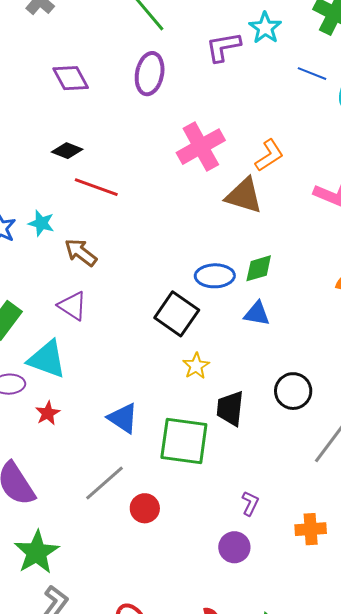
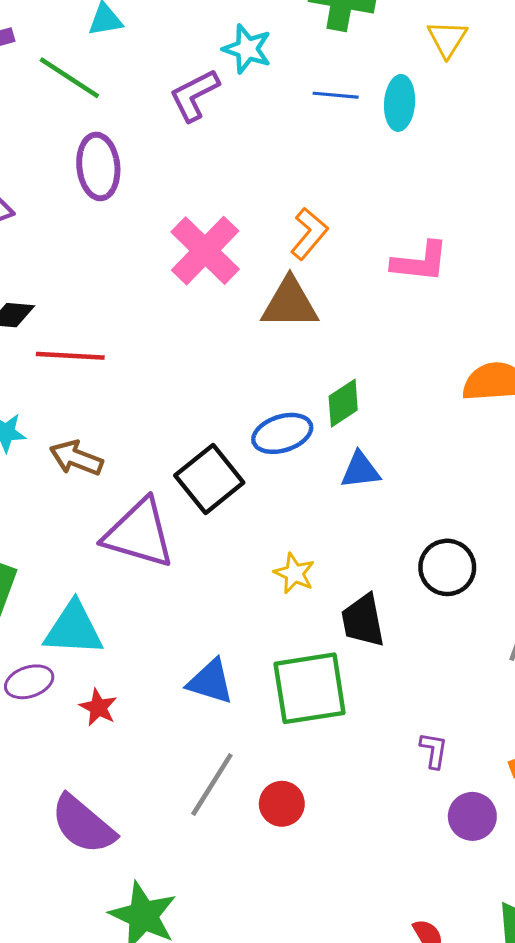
purple triangle: (73, 306) -> (139, 533), moved, size x1.6
black square: (177, 314) -> (209, 479), moved, turned 33
purple circle: (234, 547) -> (472, 816), moved

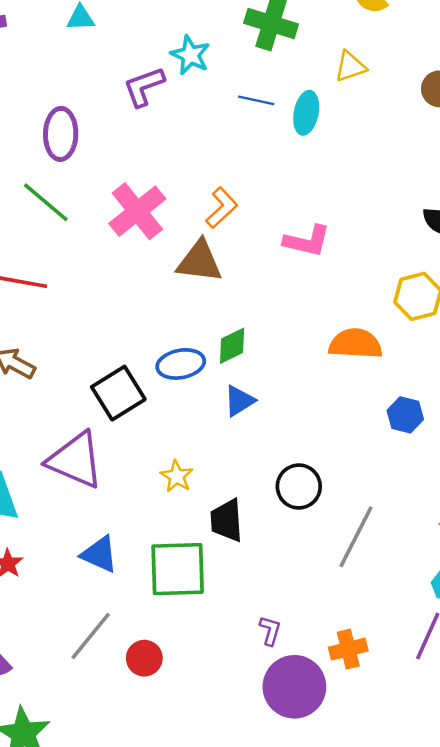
yellow triangle: (447, 39) -> (350, 67), turned 32
green line: (69, 78) -> (46, 202), moved
blue triangle: (360, 470) -> (239, 401), turned -32
purple triangle: (139, 533) -> (75, 460), moved
purple circle: (472, 816) -> (294, 687), size x1.6

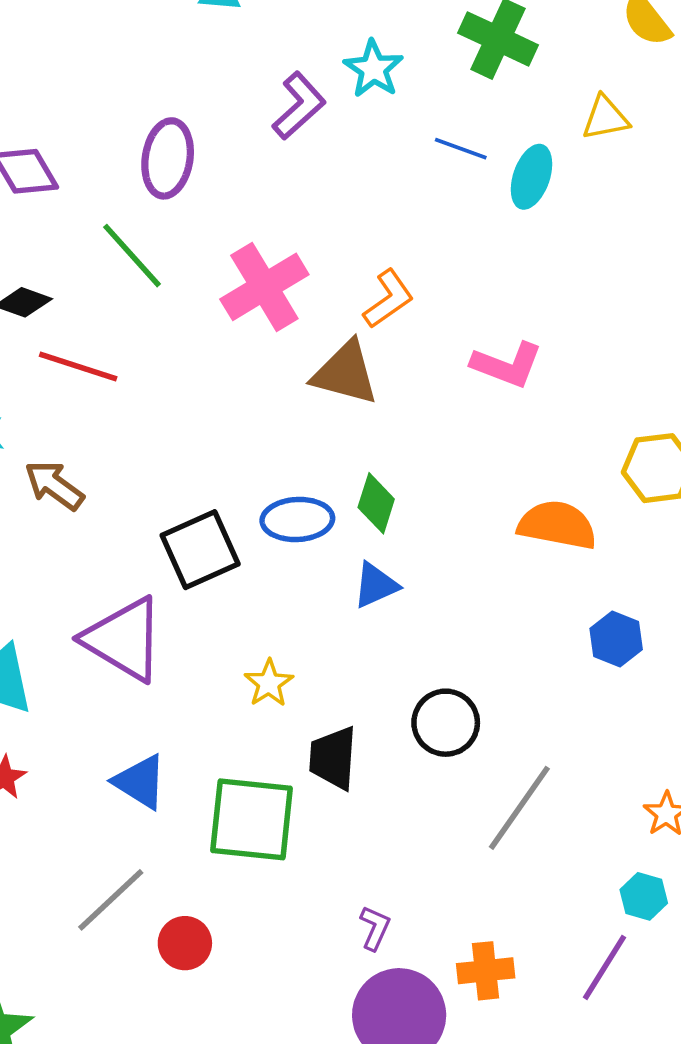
purple L-shape: (144, 87) -> (299, 106), turned 150
green diamond: (232, 346) -> (376, 503), turned -54

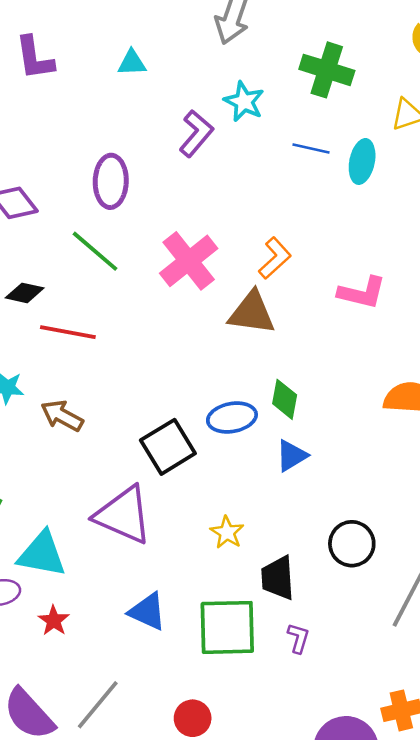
gray line: (111, 900) -> (98, 705), moved
purple L-shape: (375, 928) -> (298, 638), moved

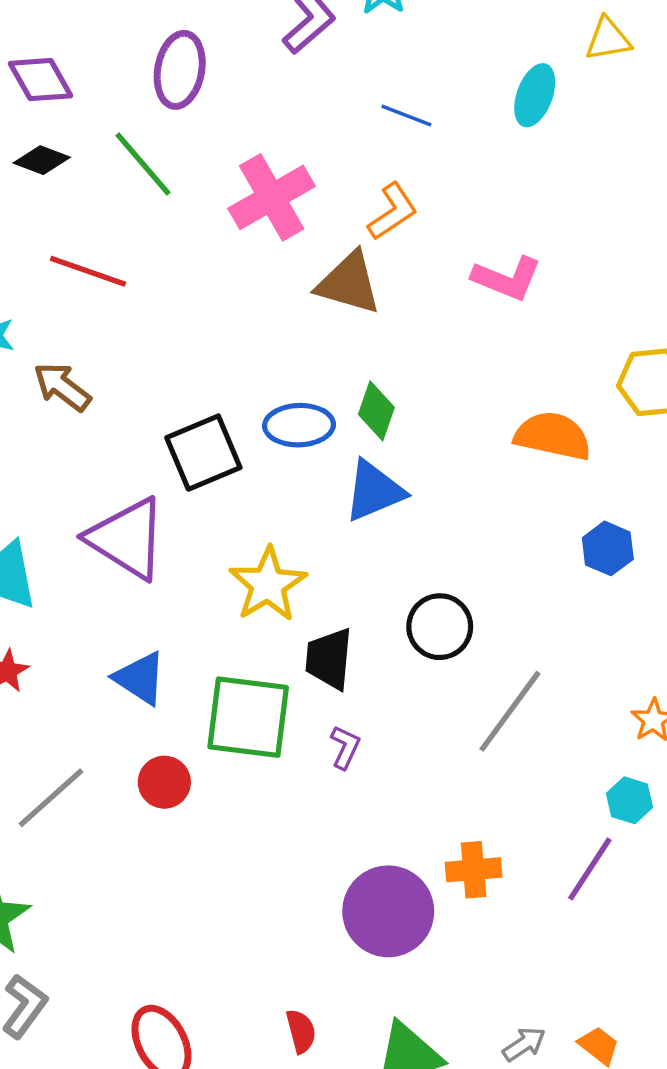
blue line: (311, 148) -> (406, 116), moved
black diamond: (25, 293) -> (42, 160), moved
blue triangle: (292, 456) -> (374, 491), size x1.4
yellow star: (227, 532) -> (268, 584), size x1.6
red circle: (193, 718) -> (164, 782), moved

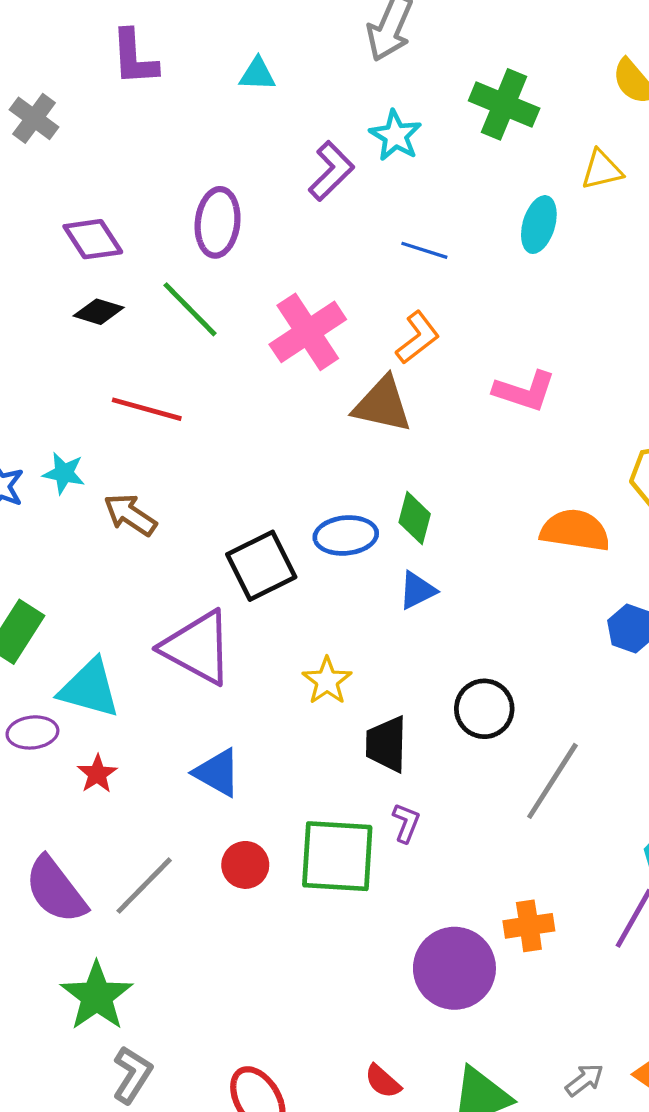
blue triangle: (374, 491) -> (417, 590), size x0.7
yellow star: (268, 584) -> (327, 681), size x0.7
green square: (248, 717) -> (337, 856), moved
red semicircle: (301, 1031) -> (383, 1081), turned 150

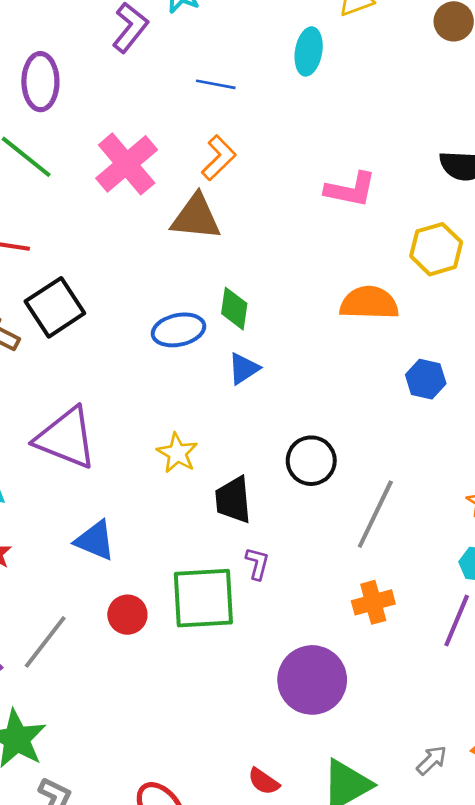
pink L-shape: (524, 391) -> (351, 190), moved
black square: (261, 566) -> (55, 307), moved
orange cross: (529, 926) -> (373, 602), moved

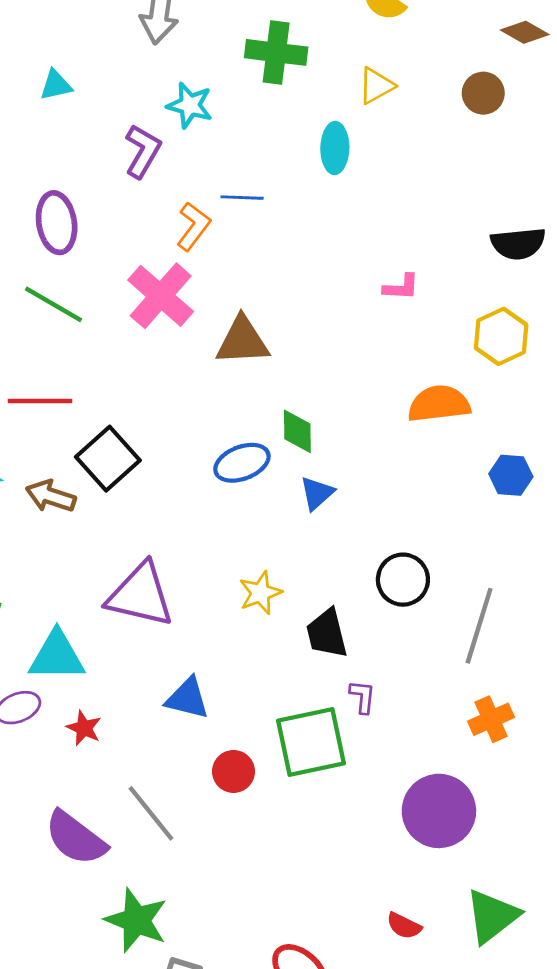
orange L-shape: (219, 158) -> (193, 226), moved
pink L-shape: (351, 190) -> (401, 287), size x0.7
yellow star: (177, 453) -> (260, 593), turned 30
gray line: (45, 642) -> (151, 813), turned -68

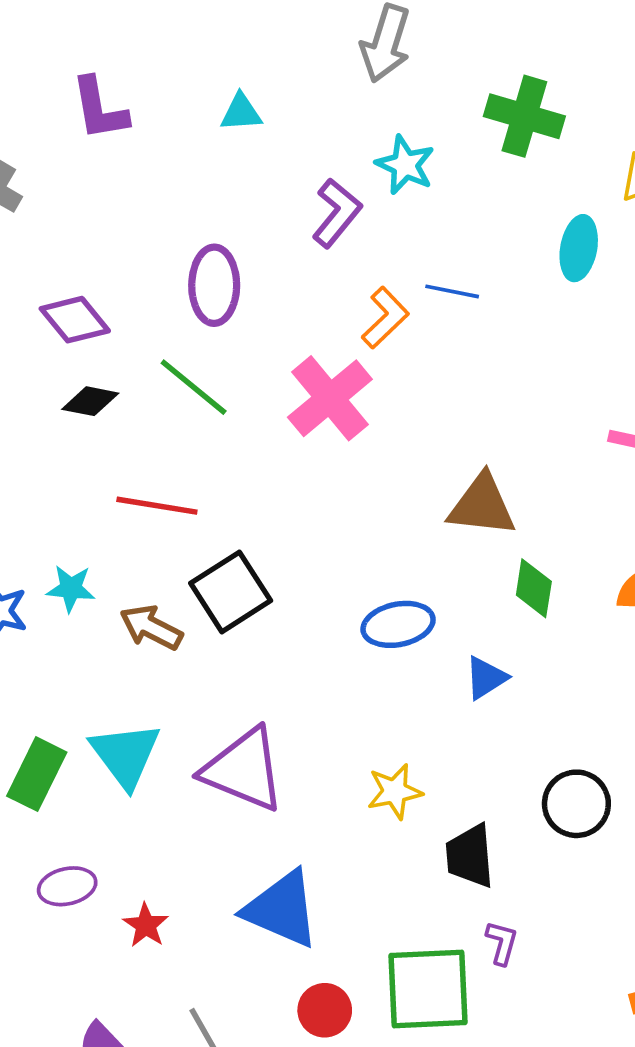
brown triangle: (242, 341) -> (482, 505), moved
green diamond: (297, 431) -> (534, 588), moved
cyan triangle: (57, 656) -> (125, 755), moved, turned 44
blue triangle: (187, 698) -> (282, 909), size x1.4

